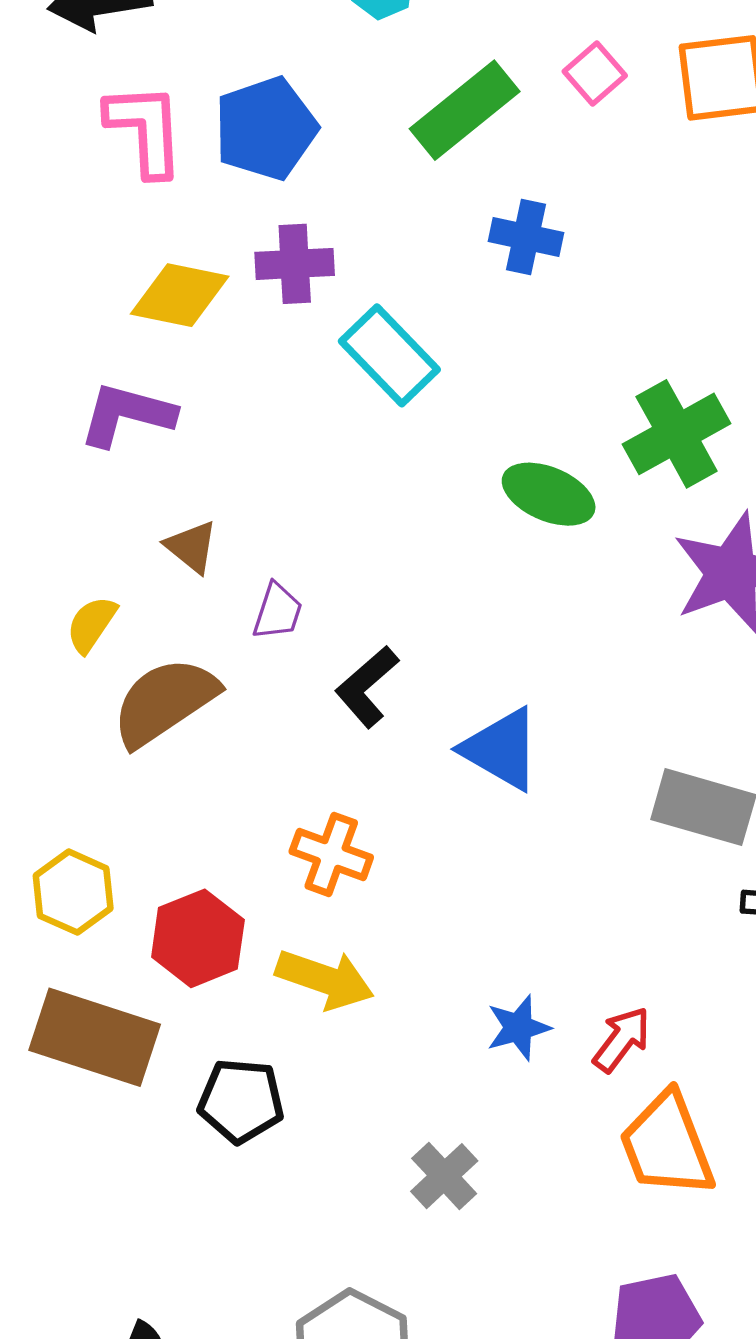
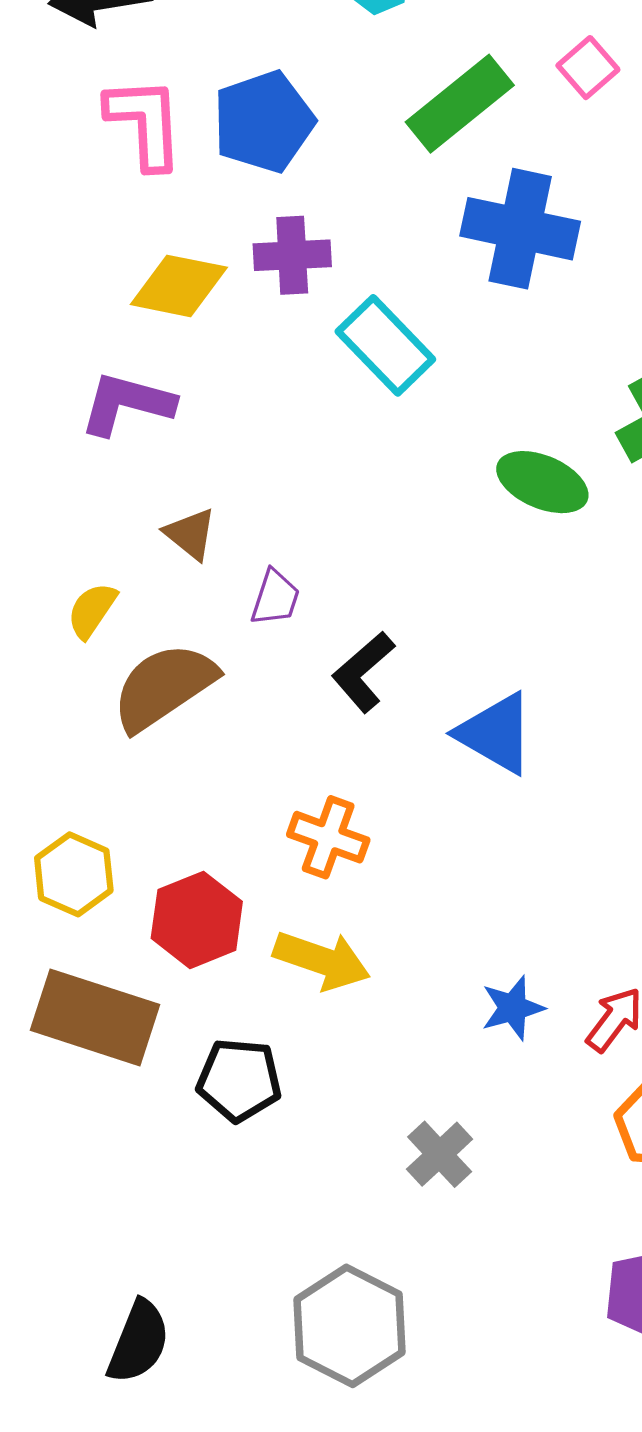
blue cross: (526, 237) -> (520, 229), size x1.6

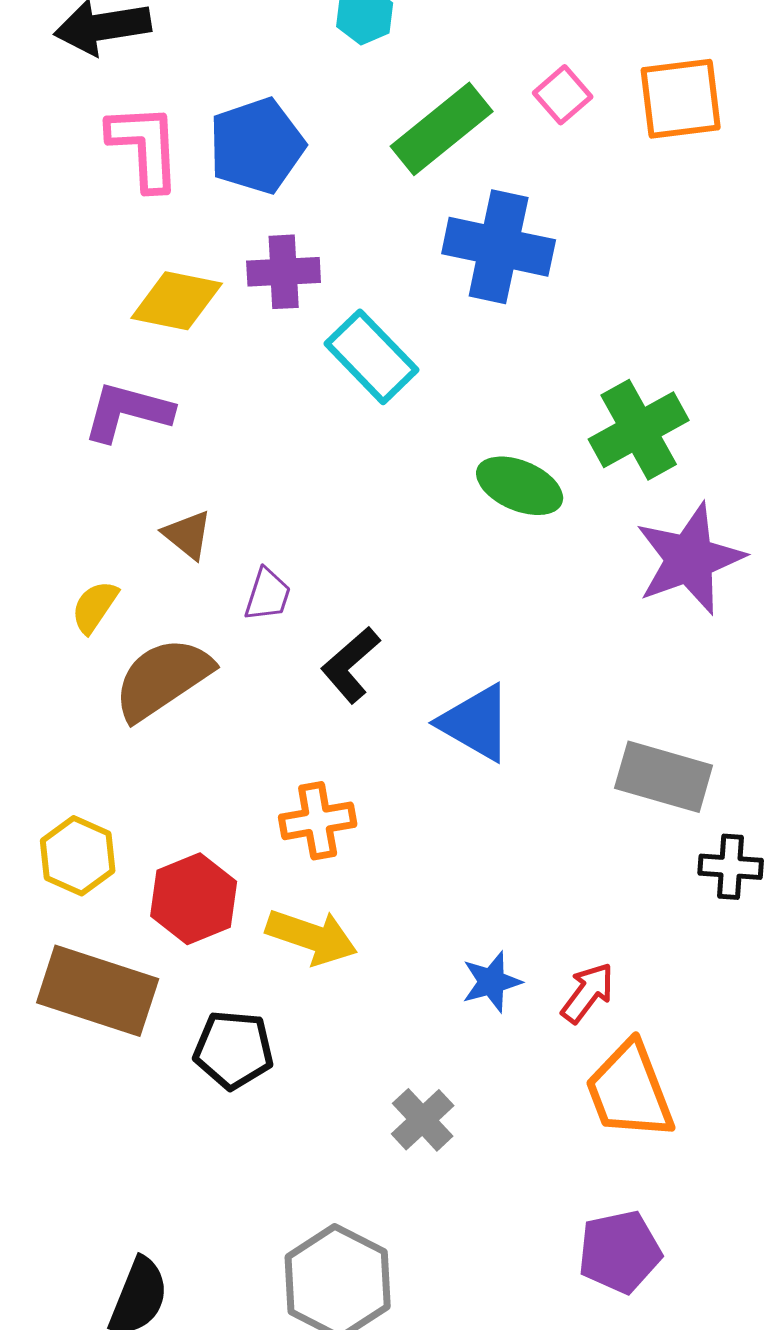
orange cross: (328, 837) -> (318, 821), turned -30

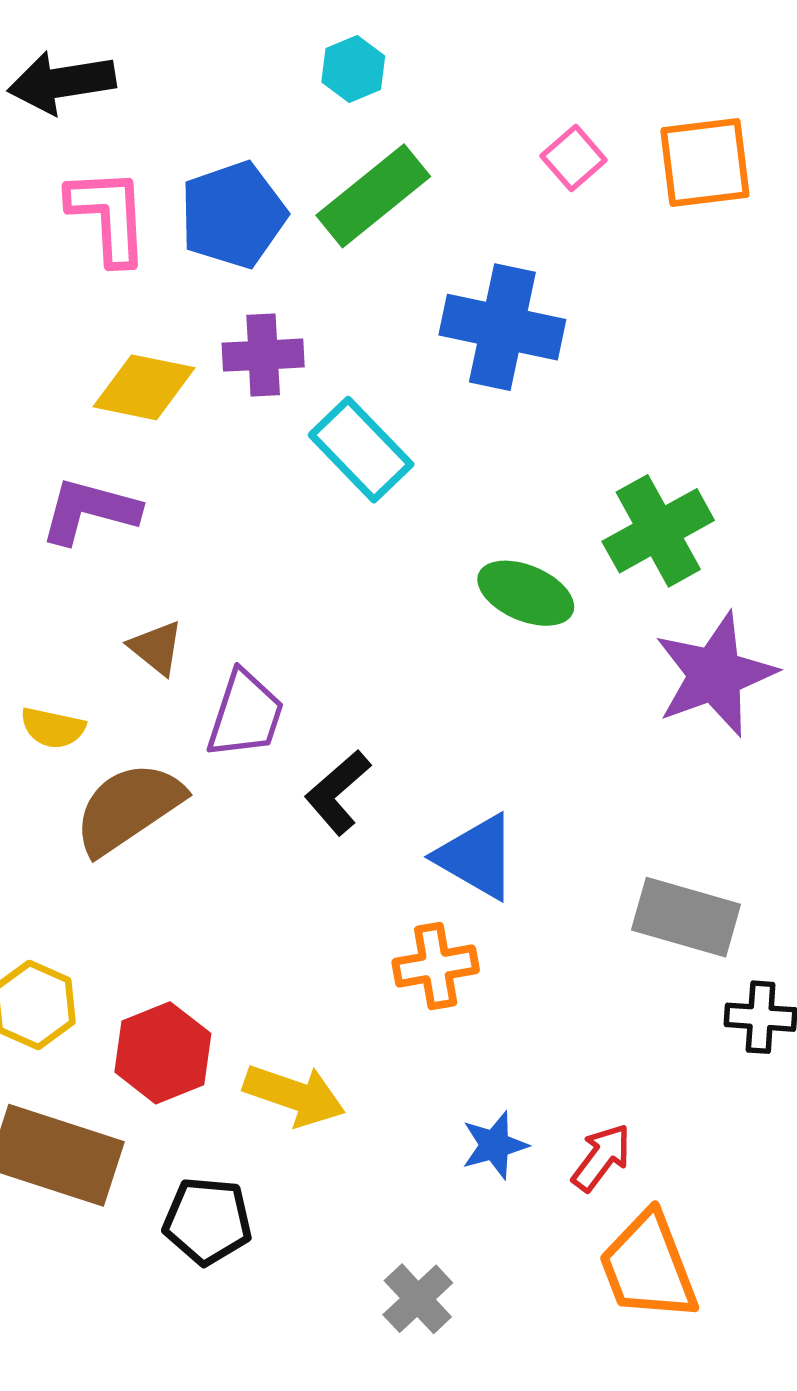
green rectangle: (442, 129) -> (373, 196), moved
purple trapezoid: (268, 595) -> (245, 714), size x1.5
yellow semicircle: (95, 607) -> (53, 728), turned -112
orange cross: (318, 821) -> (436, 966), moved

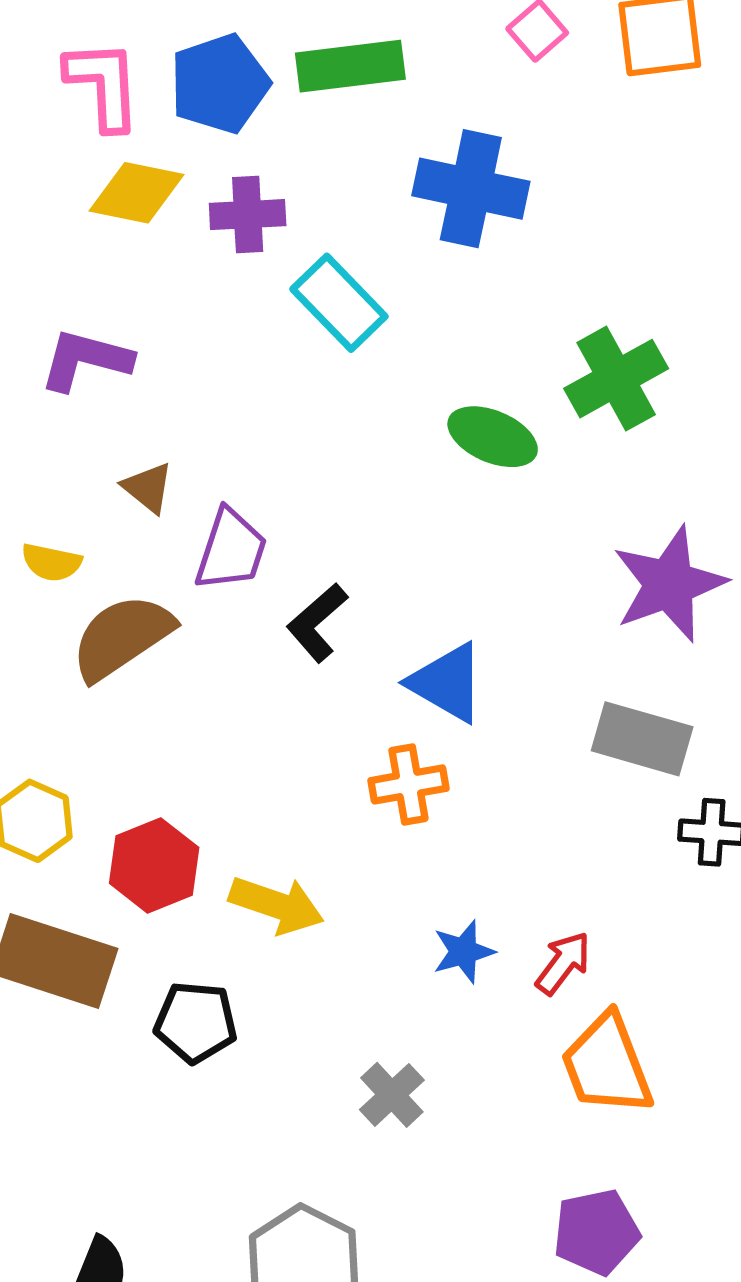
green rectangle: (373, 196) -> (350, 66), turned 32
yellow diamond: (144, 387) -> (136, 193), moved
purple star: (715, 674) -> (669, 584), moved

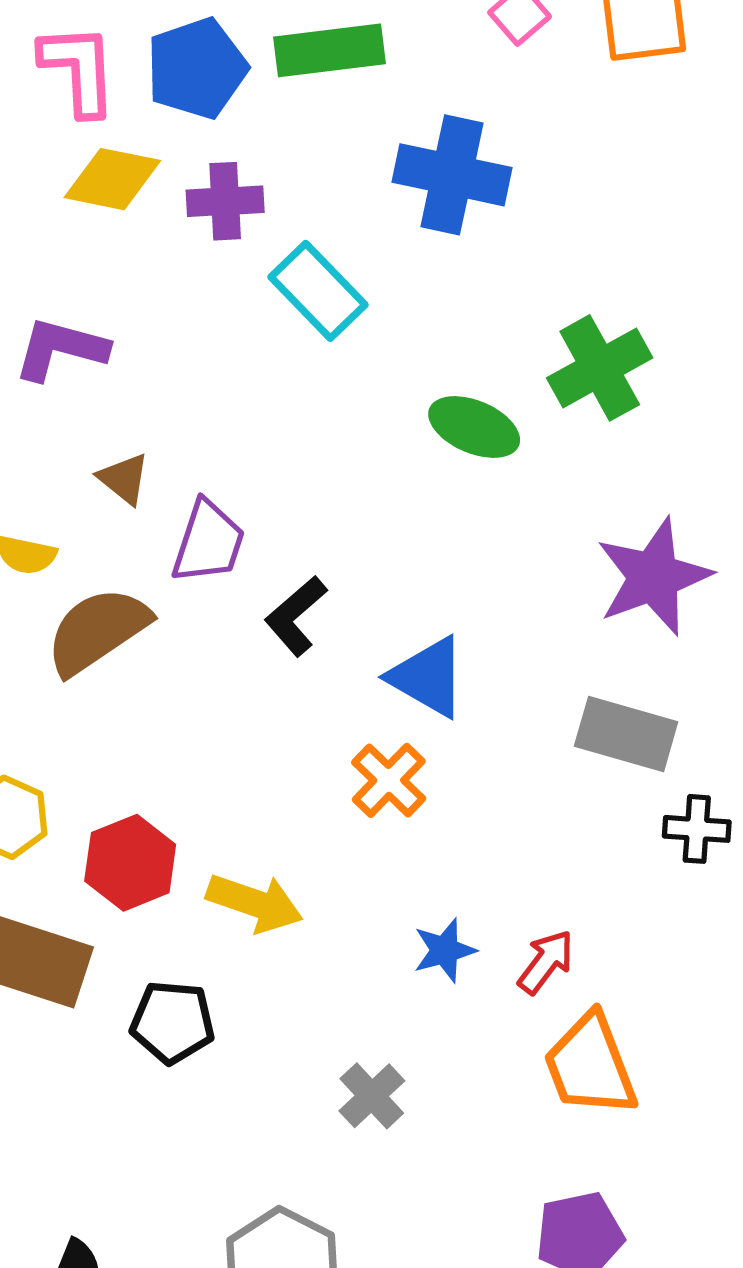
orange cross: (408, 784) -> (389, 780), turned -36

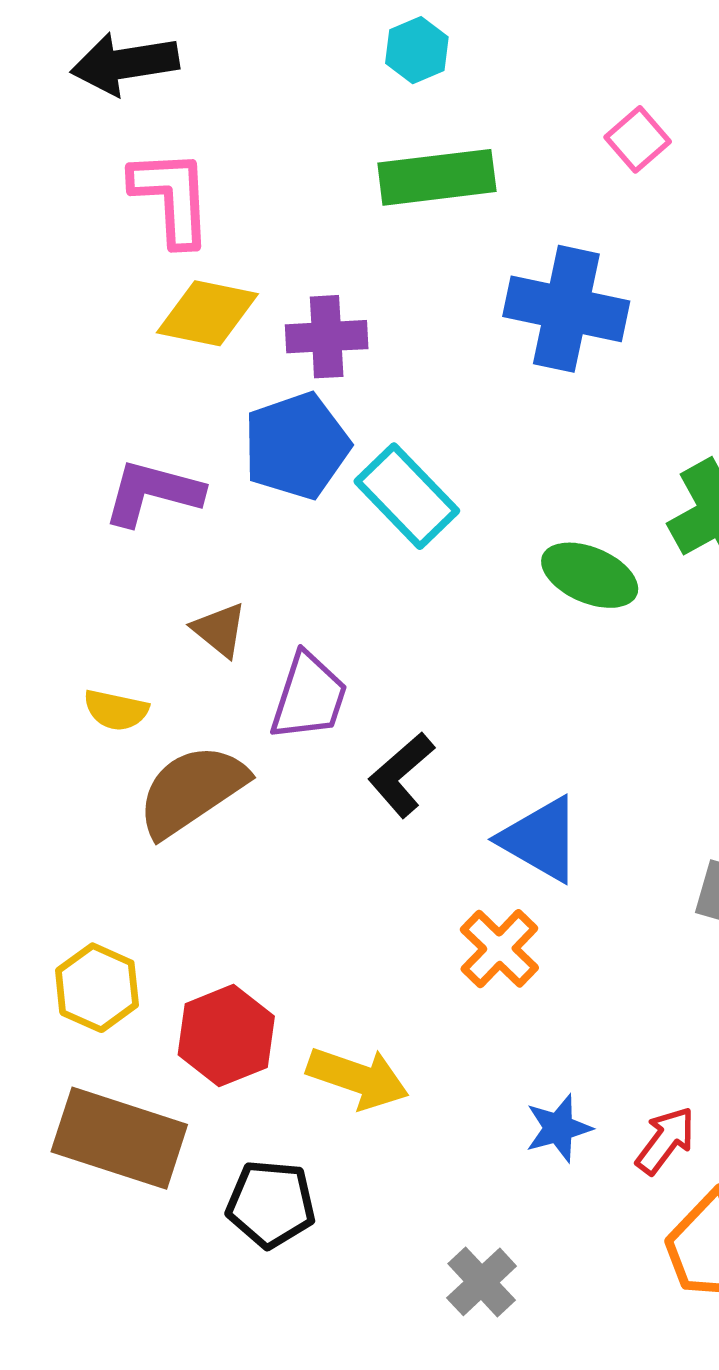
blue pentagon: (197, 68) -> (297, 446), moved
cyan rectangle: (318, 291) -> (407, 496), moved

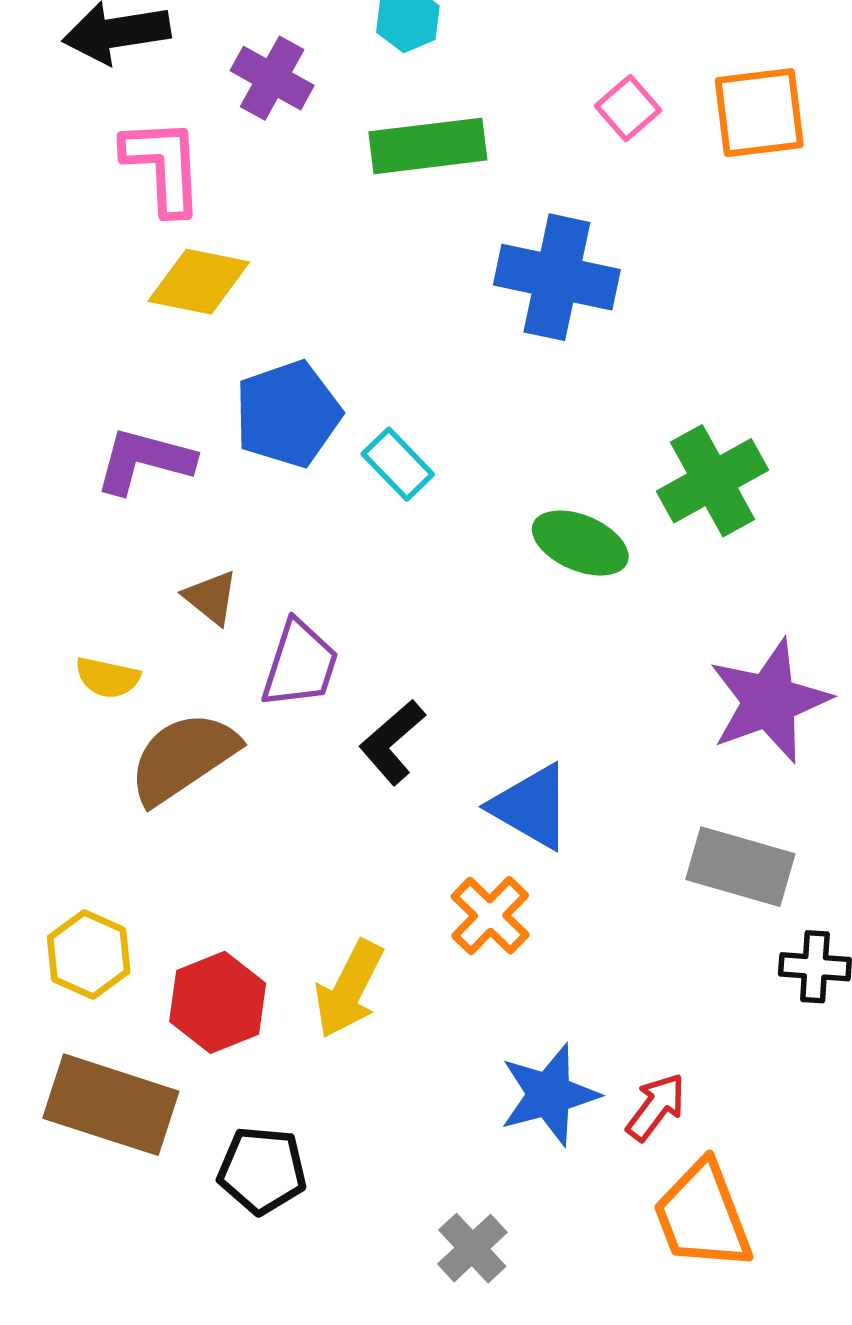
purple cross: (327, 337) -> (272, 78), moved, turned 32
cyan rectangle: (407, 496) -> (398, 464), size x0.7
yellow arrow: (358, 1078) -> (349, 989), moved, turned 98
blue star: (558, 1128) -> (549, 1095), size x1.5

